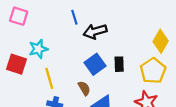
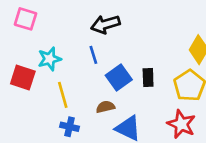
blue line: (74, 17) -> (93, 55), moved
black arrow: (95, 31) -> (105, 24), moved
brown semicircle: (84, 88) -> (105, 107), turned -72

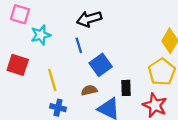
cyan star: (49, 59) -> (41, 35), moved
black rectangle: (148, 78) -> (126, 88), moved

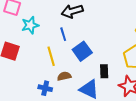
yellow line: (52, 80) -> (51, 56), moved
brown semicircle: (89, 90) -> (64, 76), moved

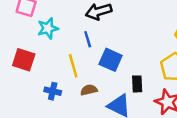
blue square: (82, 51) -> (111, 60), turned -30
blue cross: (45, 88) -> (53, 91), moved

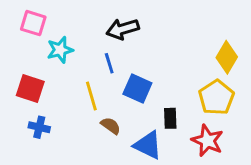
brown semicircle: (89, 90) -> (111, 126), turned 49
blue cross: (53, 91) -> (39, 127), moved

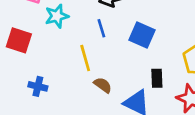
red square: (30, 89) -> (19, 40), moved
blue square: (137, 89) -> (142, 35), moved

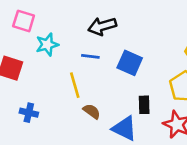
blue line: (101, 28) -> (90, 56), turned -66

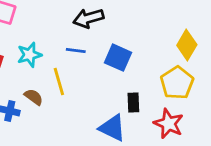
cyan star: (47, 45) -> (29, 55), moved
brown semicircle: (92, 111) -> (34, 97), moved

